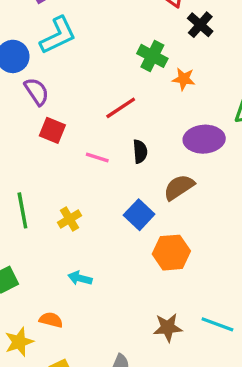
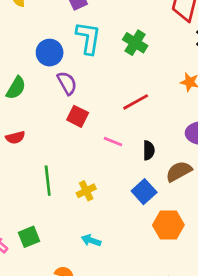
cyan L-shape: (58, 35) -> (88, 38), turned -60
green cross: (152, 56) -> (135, 43), moved
black semicircle: (140, 151) -> (149, 150), moved

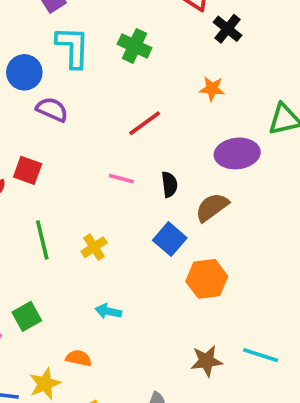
purple semicircle: (67, 83) -> (52, 109), turned -30
red square: (78, 116) -> (28, 170), moved

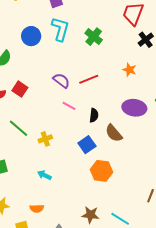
purple semicircle: (52, 109) -> (61, 81), moved
brown semicircle: (212, 207) -> (114, 133), turned -108
green line: (42, 240) -> (19, 128), turned -50
orange semicircle: (79, 358) -> (37, 208), moved, turned 152

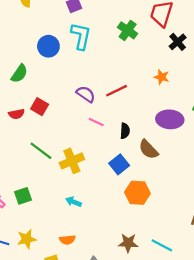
green cross: (94, 37) -> (128, 30), moved
yellow cross: (45, 139) -> (72, 161), size x1.5

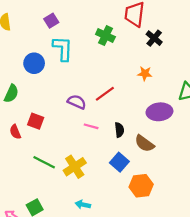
red semicircle: (16, 114) -> (15, 132), turned 88

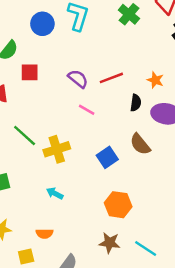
orange star: (145, 73) -> (155, 80), moved
red square: (36, 121) -> (30, 72), moved, turned -35
black semicircle: (119, 130) -> (136, 103), moved
orange hexagon: (141, 186) -> (118, 205), moved

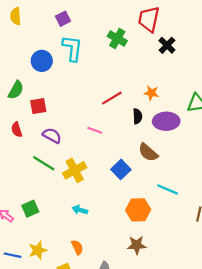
purple semicircle: (78, 79) -> (52, 136), moved
orange semicircle: (45, 234) -> (77, 247), turned -104
cyan line: (146, 249) -> (168, 189), moved

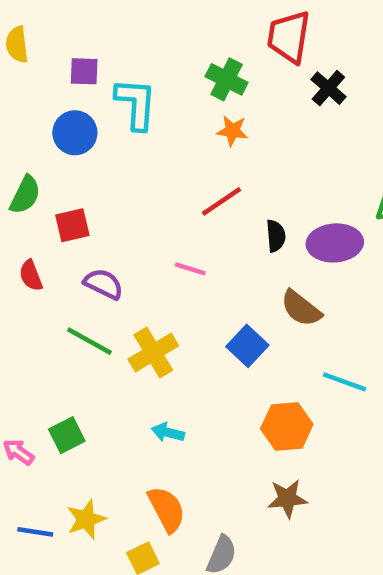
purple square: (63, 19) -> (84, 71), moved, turned 32
orange star: (151, 93) -> (232, 131), moved
orange semicircle: (77, 247) -> (167, 509), size x1.5

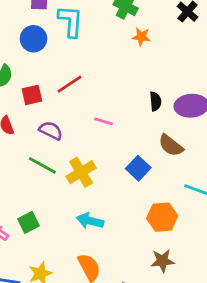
orange star: (232, 131) -> (141, 37), moved
red line: (222, 201) -> (69, 84), moved
cyan arrow: (168, 433) -> (90, 221), size x1.4

